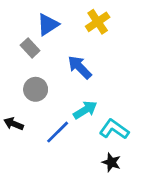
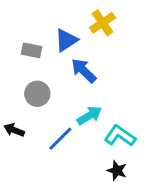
blue triangle: (48, 25) -> (66, 40), moved
gray rectangle: (30, 48) -> (31, 50), turned -36

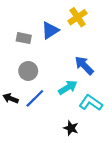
blue arrow: (84, 71) -> (84, 65), moved
blue line: (60, 139) -> (35, 98), moved
black star: (117, 171) -> (71, 128), moved

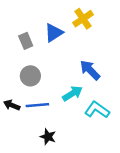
gray rectangle: (24, 38) -> (26, 41), turned 56
blue line: (35, 98) -> (37, 105), turned 40
black star: (71, 128) -> (48, 137), moved

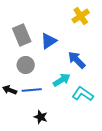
yellow cross: (83, 19) -> (81, 16), moved
blue triangle: (54, 33) -> (49, 41), moved
gray rectangle: (26, 41) -> (22, 35), size x1.5

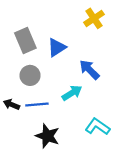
cyan L-shape: (83, 94) -> (98, 127), moved
black star: (41, 117) -> (47, 136), size x1.5

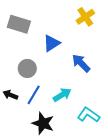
gray rectangle: (25, 41) -> (19, 24), moved, turned -50
cyan arrow: (72, 93) -> (62, 95), moved
blue line: (37, 105) -> (34, 95), turned -54

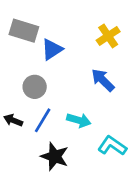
yellow cross: (85, 17) -> (108, 36), moved
blue triangle: (52, 43) -> (52, 49), moved
cyan arrow: (62, 95) -> (79, 120), turned 48

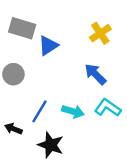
gray circle: (35, 87) -> (13, 74), moved
black arrow: (13, 120) -> (13, 129), moved
cyan L-shape: (112, 146) -> (108, 108), moved

